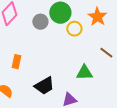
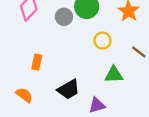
yellow circle: (74, 29) -> (103, 41), moved

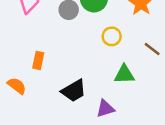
orange semicircle: (24, 95) -> (17, 86), moved

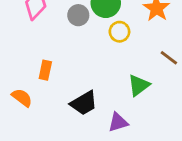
yellow circle: (112, 36) -> (119, 32), moved
green triangle: (124, 74) -> (139, 85), turned -35

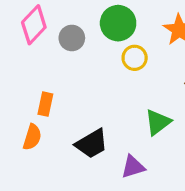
gray circle: (78, 15) -> (72, 38), moved
orange semicircle: (22, 98) -> (32, 137), moved, turned 70

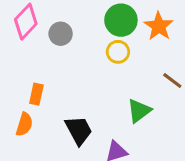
green circle: (118, 23) -> (121, 20), moved
black trapezoid: (92, 144) -> (79, 130), turned -88

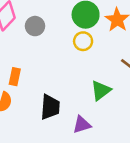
black trapezoid: (79, 130) -> (50, 107), turned 32

